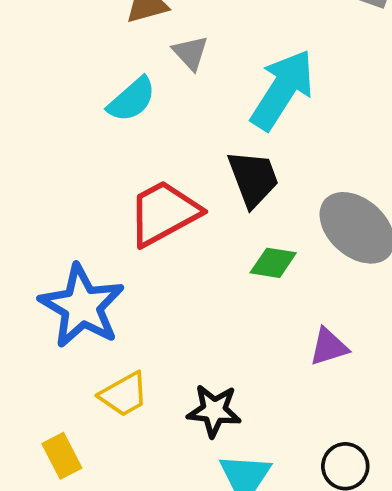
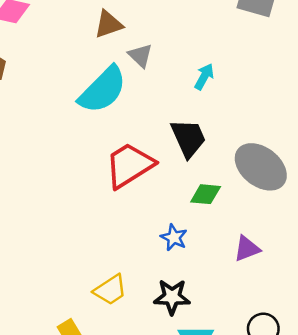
cyan arrow: (282, 90) -> (204, 77), size x0.5
cyan semicircle: (132, 99) -> (103, 90), size x1.5
blue star: (82, 306) -> (174, 237), moved, size x0.5

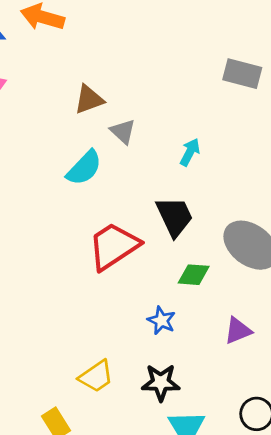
cyan semicircle: (103, 90) -> (84, 168), size x0.7

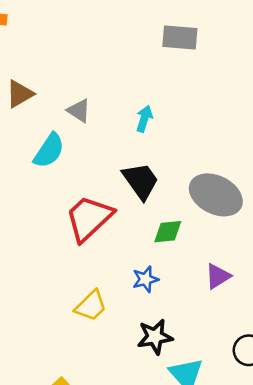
brown triangle: (89, 99) -> (20, 94), moved
blue star: (161, 320) -> (145, 279), turned -30
yellow trapezoid: (96, 376) -> (91, 306), moved

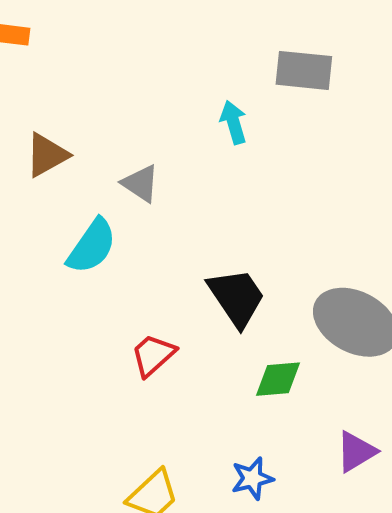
cyan arrow: (144, 119) -> (234, 122), moved, turned -35
red trapezoid: (89, 218) -> (153, 355), size x0.6
blue star: (145, 279) -> (252, 478), moved

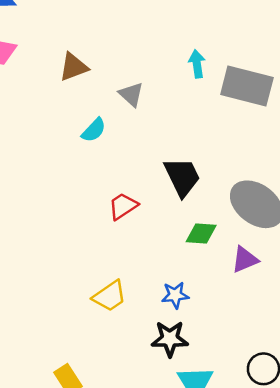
gray rectangle: (304, 70) -> (247, 86), moved, size x1.4
cyan semicircle: (92, 246) -> (94, 130), size x0.7
purple triangle: (356, 452) -> (245, 259), moved

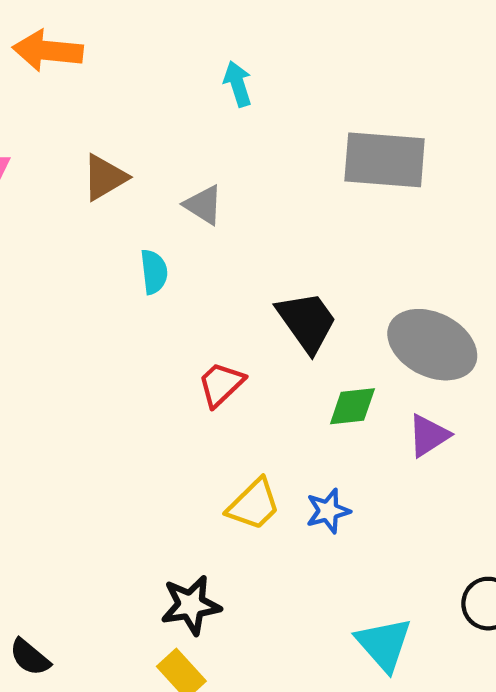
cyan arrow: (197, 64) -> (238, 84), moved
cyan semicircle: (94, 130) -> (154, 272), turned -40
yellow trapezoid: (110, 296) -> (254, 505), moved
black star: (170, 339) -> (191, 605), moved

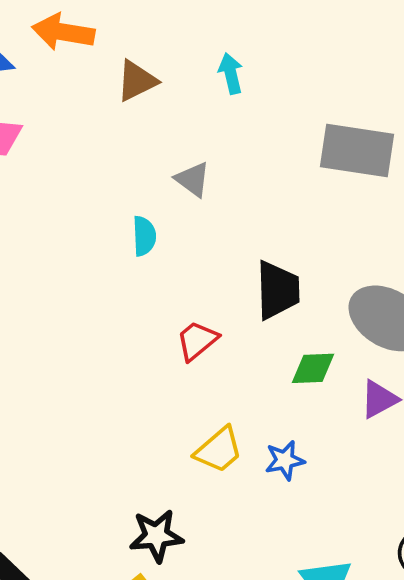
brown triangle: (105, 177) -> (137, 81), moved
black trapezoid: (307, 322) -> (278, 290), turned 30

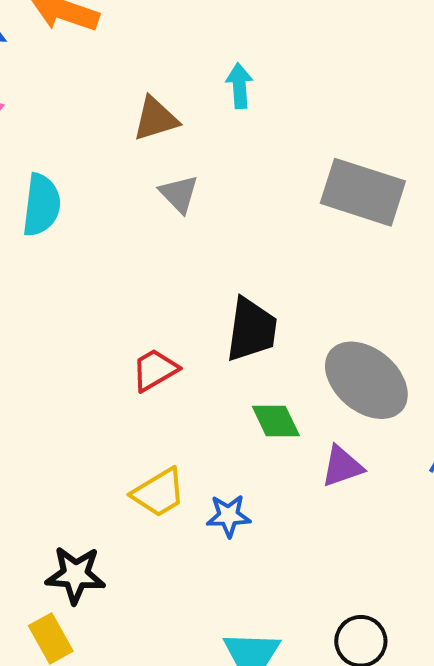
brown triangle: (137, 81) -> (156, 119), moved
cyan semicircle: (144, 236) -> (41, 205), moved, size x1.4
green diamond: (313, 368) -> (276, 421), turned 57

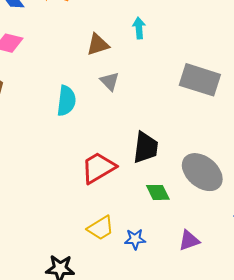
cyan semicircle: (41, 205) -> (66, 101), moved
red trapezoid: (155, 370) -> (98, 168), size x1.5
purple triangle: (342, 466) -> (189, 240), moved

